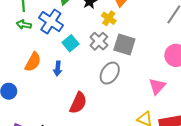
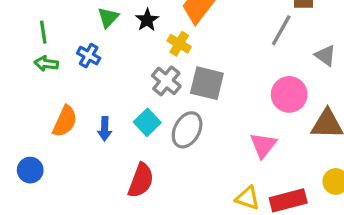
blue cross: (51, 22) -> (89, 56), size x0.6
cyan square: (71, 43) -> (147, 122), moved

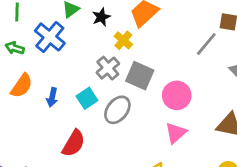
blue cross: (89, 56) -> (50, 37), size x1.6
green arrow: (46, 64) -> (15, 48), moved
pink circle: (289, 94) -> (177, 95), moved

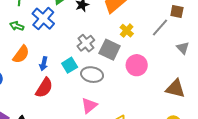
yellow cross: (123, 40) -> (127, 31), moved
gray ellipse: (117, 110) -> (92, 75), turned 60
pink triangle: (176, 133) -> (89, 105), moved
red semicircle: (74, 143) -> (44, 88), moved

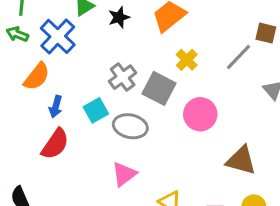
green arrow: (17, 26) -> (17, 34), moved
orange semicircle: (21, 54) -> (37, 77), moved
brown triangle: (175, 89) -> (241, 160), moved

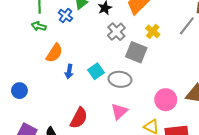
blue cross: (58, 36) -> (65, 16), moved, size x0.6
gray cross: (123, 77) -> (116, 32), moved
pink circle: (200, 114) -> (166, 100), moved
red semicircle: (55, 144) -> (79, 118), moved

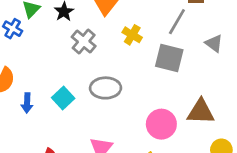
gray square: (136, 52) -> (169, 58), moved
gray ellipse: (120, 79) -> (106, 88), moved

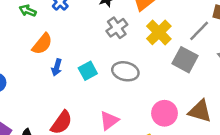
yellow cross: (132, 35) -> (159, 32), size x1.5

